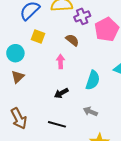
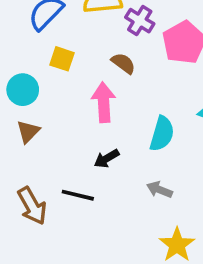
purple cross: (82, 16) -> (140, 21), turned -35
pink arrow: (61, 62) -> (104, 102), size x1.5
black line: (57, 124) -> (78, 195), moved

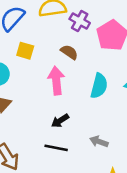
cyan semicircle: (162, 134) -> (99, 86), moved
black line: (78, 195) -> (56, 148), moved

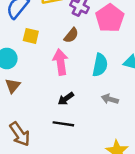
brown semicircle: (69, 52) -> (71, 35), turned 98
gray arrow: (99, 142) -> (110, 99), moved

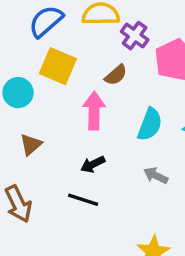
yellow square: (31, 36) -> (58, 66), size x1.5
brown triangle: (13, 86) -> (31, 145), moved

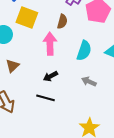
brown semicircle: (116, 75) -> (62, 21), turned -32

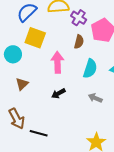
brown semicircle: (62, 21) -> (79, 42), moved
black line: (46, 98) -> (39, 133), moved

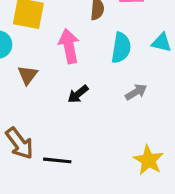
brown triangle: (22, 84) -> (28, 75), moved
gray arrow: (95, 98) -> (136, 92), turned 136

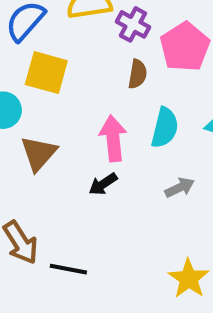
pink arrow: (69, 46) -> (113, 138), moved
brown triangle: (28, 75) -> (39, 153), size x1.4

